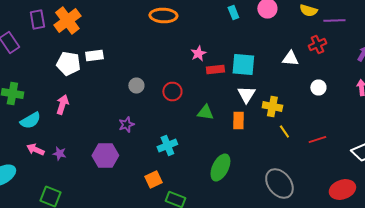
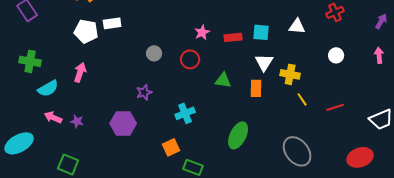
pink star: (198, 54) -> (202, 32), moved
white triangle: (290, 58) -> (297, 26), moved
cyan square: (243, 64) -> (261, 32), size x0.7

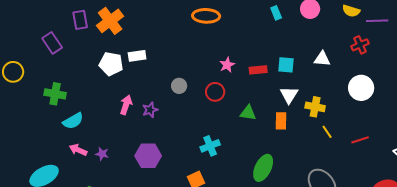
white circle: (336, 55) -> (361, 88), size x1.6
pink arrow: (80, 72) -> (126, 105), moved
purple star: (144, 92) -> (150, 110), moved

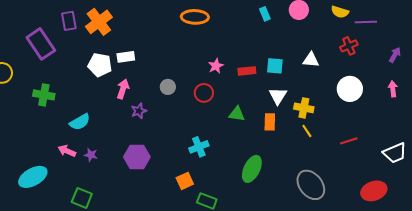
purple rectangle: (52, 43) -> (41, 44), size x1.4
pink arrow: (126, 105) -> (123, 89), moved
cyan semicircle: (73, 121) -> (80, 122), moved
yellow line: (327, 132) -> (307, 131), moved

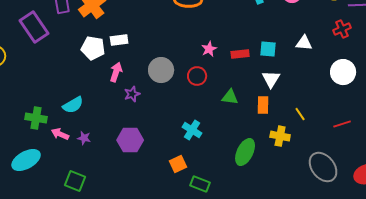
gray circle: (168, 87) -> (161, 70), size x1.6
green cross: (44, 95) -> (36, 118), moved
yellow cross: (304, 108) -> (280, 136), moved
cyan cross: (199, 147) -> (192, 130), turned -36
gray ellipse: (311, 185) -> (323, 167), moved

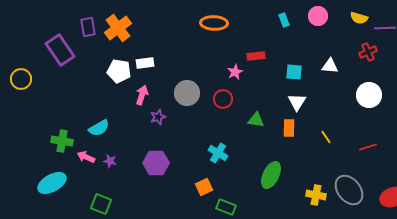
red rectangle: (240, 54) -> (256, 56), moved
yellow cross: (280, 136) -> (316, 195), moved

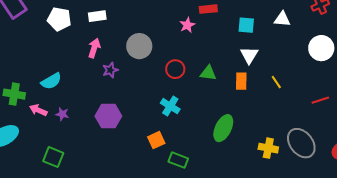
white pentagon: (119, 71) -> (59, 19), moved
red circle: (223, 99) -> (175, 69), moved
yellow line: (326, 137) -> (276, 82), moved

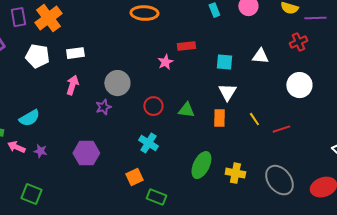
purple star: (110, 70) -> (103, 107), moved
red line: (320, 100) -> (281, 129), moved
yellow cross: (268, 148) -> (235, 173), moved

